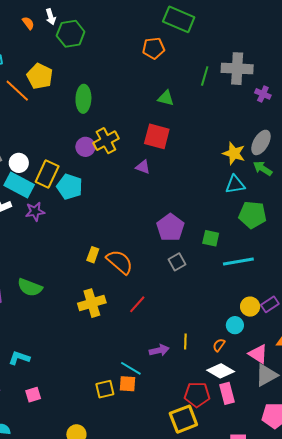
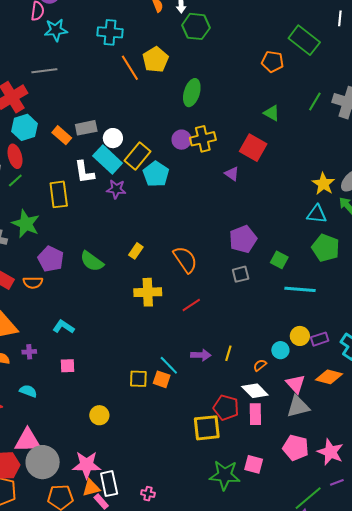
yellow rectangle: (93, 255) -> (136, 251), moved

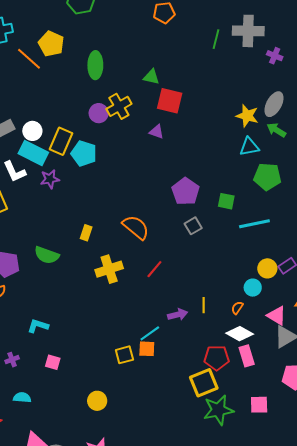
green triangle: (272, 113) -> (151, 77), moved
cyan line: (169, 365) -> (150, 333), turned -65
pink square: (68, 366) -> (53, 362), turned 35
green star: (225, 475) -> (218, 410), moved

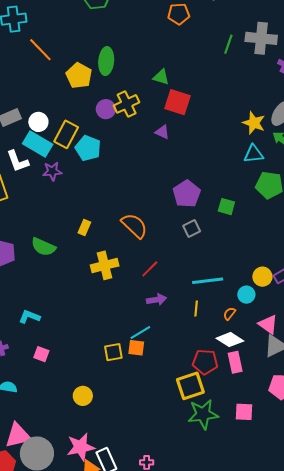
yellow pentagon: (51, 44) -> (79, 76), moved
cyan line: (254, 224) -> (208, 281), moved
purple arrow: (178, 315) -> (157, 300), moved

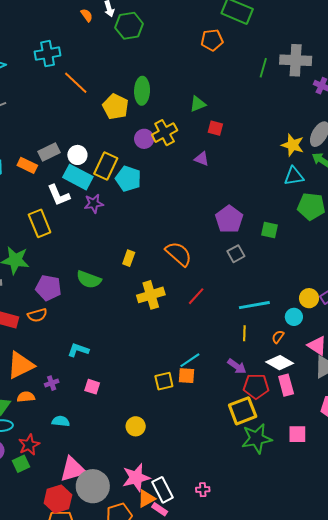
green triangle: (161, 77) -> (198, 104), turned -36
red square: (178, 102) -> (215, 128), size x0.6
purple arrow: (157, 300) -> (237, 366), moved, turned 48

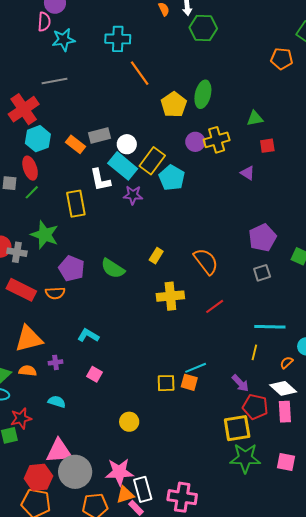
red square: (215, 128) -> (267, 146), turned -35
pink cross: (203, 490) -> (182, 497), size x2.0

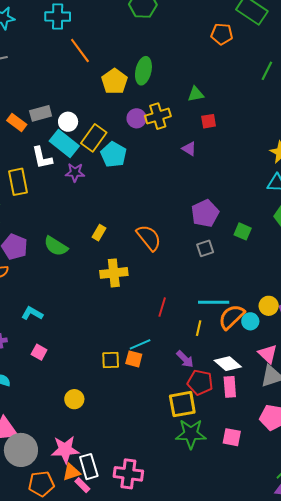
red line: (215, 306) -> (162, 307), moved, turned -36
orange semicircle: (287, 363) -> (232, 317), moved, size x2.0

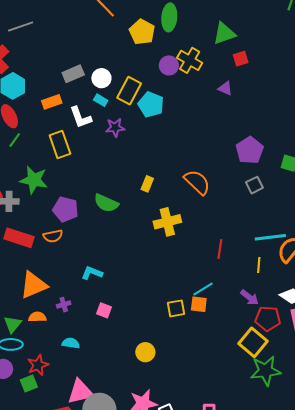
green triangle: (196, 94) -> (224, 33), size x1.4
yellow cross: (158, 116) -> (190, 60), turned -35
orange rectangle: (17, 123) -> (52, 102), moved, turned -48
cyan rectangle: (64, 143) -> (101, 100), size x0.5
yellow square: (182, 404) -> (253, 342), turned -32

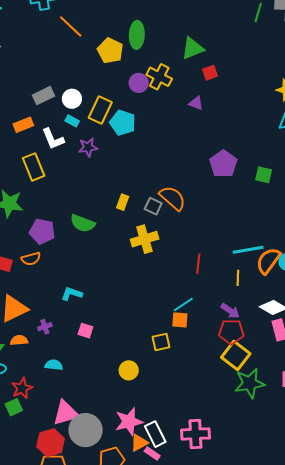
gray square: (254, 185) -> (153, 206), moved, turned -36
yellow square: (176, 308) -> (161, 342), moved
red pentagon: (268, 319) -> (231, 332), moved

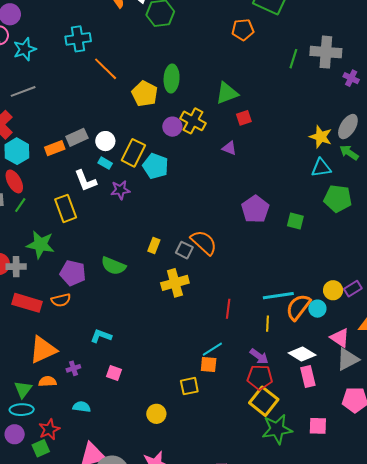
orange rectangle: (23, 125) -> (55, 148), moved

